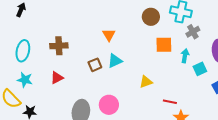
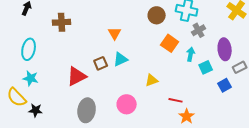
orange square: (164, 45) -> (170, 43), turned 36
brown cross: (59, 46) -> (62, 22), moved
red triangle: (57, 78) -> (77, 76), moved, size x1.5
pink circle: (109, 105) -> (127, 104), moved

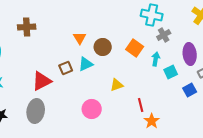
brown circle: (157, 15) -> (103, 47), moved
red line: (176, 100) -> (141, 105), turned 64
gray ellipse: (87, 110) -> (36, 111), moved

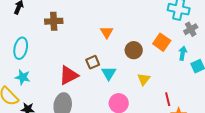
brown circle: (103, 47) -> (134, 50), moved
cyan triangle: (86, 64) -> (109, 73), moved, turned -35
yellow triangle: (117, 85) -> (144, 79), turned -32

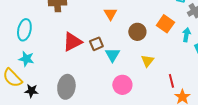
red triangle: (69, 75) -> (72, 42), moved

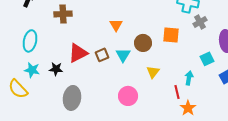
orange square: (165, 24) -> (171, 35), turned -30
cyan arrow: (186, 35) -> (189, 78), moved
cyan triangle: (112, 55) -> (123, 55), moved
black star: (31, 91) -> (56, 69), moved

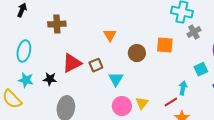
cyan triangle: (123, 55) -> (116, 79), moved
yellow triangle: (153, 72) -> (142, 103), moved
red line: (177, 92) -> (171, 102), turned 72

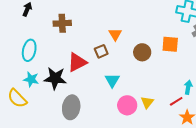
brown square: (96, 65) -> (101, 51), moved
black star: (50, 79) -> (55, 78), size x1.6
cyan triangle: (116, 79) -> (112, 80), moved

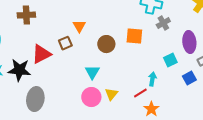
cyan triangle: (112, 80) -> (92, 72), moved

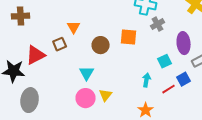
red line: (140, 93) -> (169, 89), moved

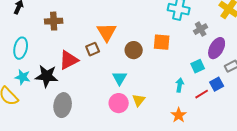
gray cross: (158, 24) -> (201, 29), moved
orange triangle: (74, 27) -> (107, 32), size x1.5
purple ellipse: (184, 43) -> (217, 48), turned 35

